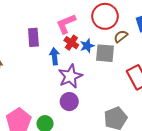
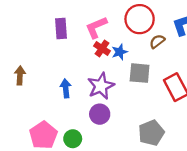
purple rectangle: (33, 37) -> (61, 28), moved
gray square: (105, 53) -> (140, 73), moved
blue arrow: (54, 56) -> (66, 88), moved

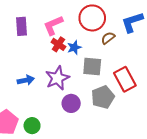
blue arrow: (66, 88) -> (26, 80), turned 84
purple circle: (100, 114) -> (71, 103), moved
gray pentagon: (151, 133) -> (103, 97), moved

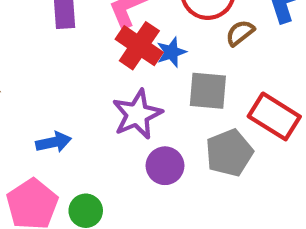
red cross: (58, 44) -> (139, 46), size x1.5
red rectangle: (125, 79) -> (274, 116), turned -30
blue arrow: (26, 80) -> (54, 142), moved

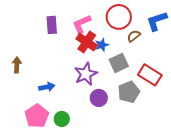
gray square: (208, 91) -> (119, 63), turned -30

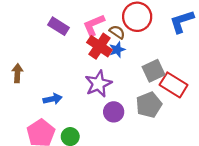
purple rectangle: (52, 25) -> (58, 26), turned -54
brown semicircle: (134, 36) -> (117, 32), moved, turned 72
gray square: (119, 63) -> (154, 71), moved

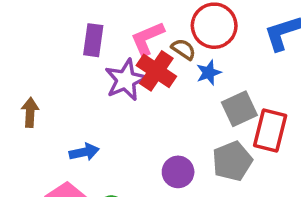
purple rectangle: (58, 26) -> (93, 40), turned 66
blue star: (117, 50) -> (209, 73), moved
purple star: (98, 84) -> (126, 80), moved
red rectangle: (174, 85) -> (270, 130), turned 72

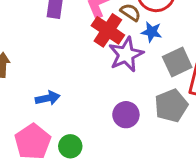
blue star: (209, 73) -> (152, 32), turned 30
purple star: (126, 80) -> (126, 54), moved

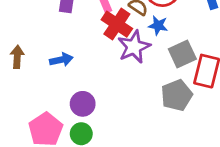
blue arrow: (48, 98) -> (61, 60), moved
purple circle: (126, 115) -> (83, 104), moved

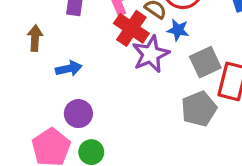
brown arrow: (17, 57) -> (35, 38), moved
purple circle: (83, 104) -> (78, 114), moved

